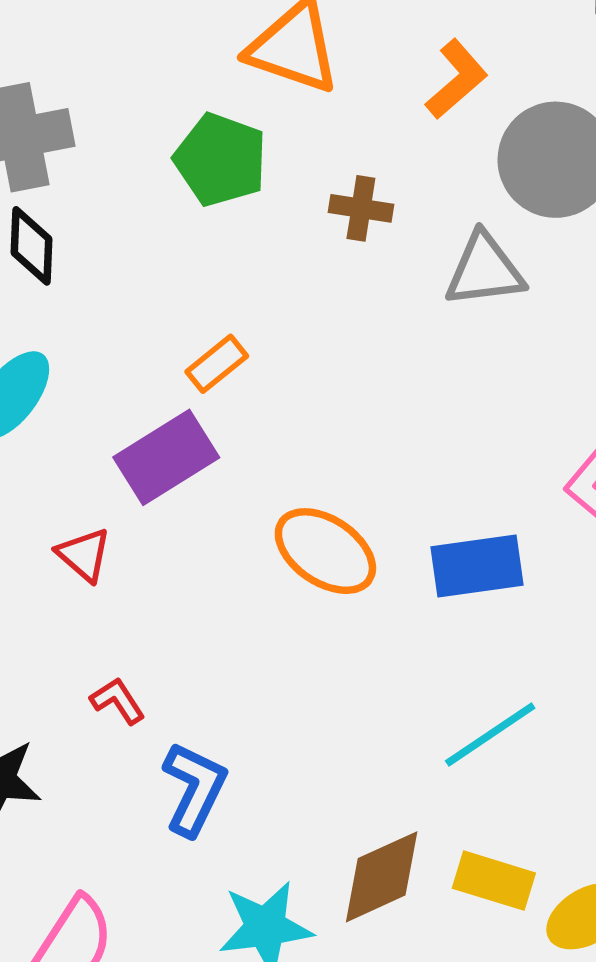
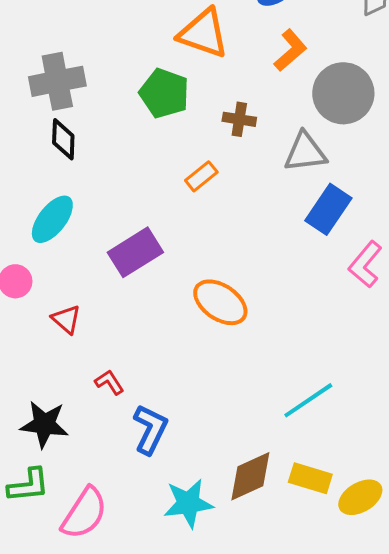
orange rectangle: (217, 364) -> (201, 176), moved
red triangle: (84, 555) -> (66, 319), moved
blue rectangle: (477, 566) -> (328, 209), moved, turned -48

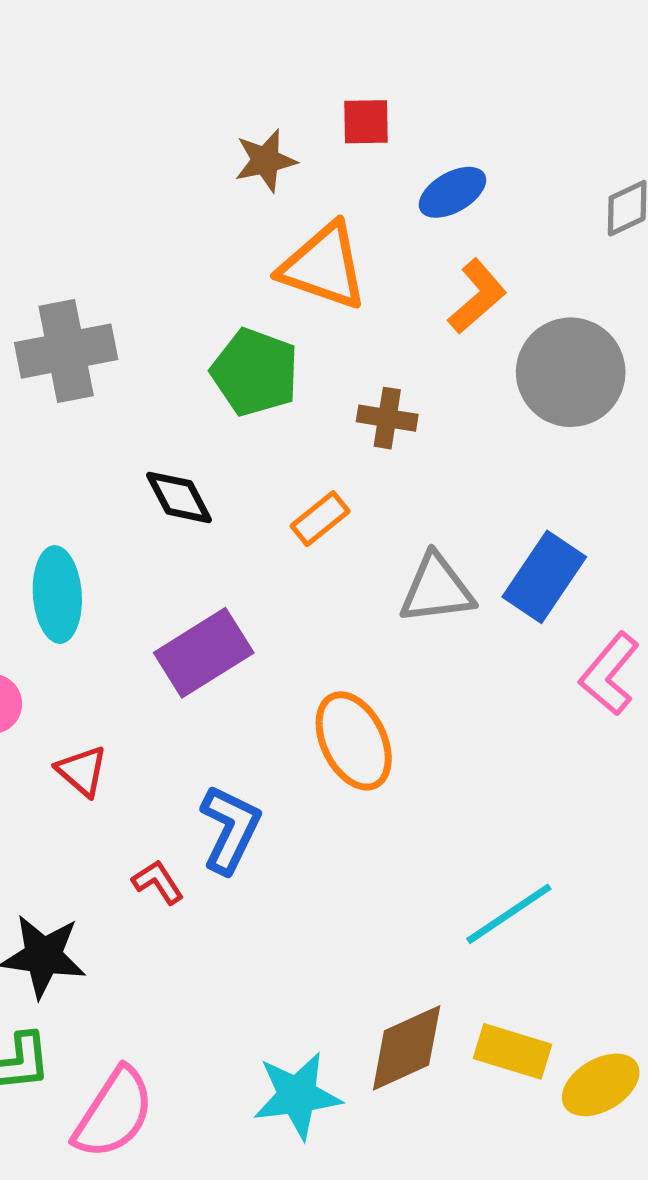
black diamond: (63, 139) -> (179, 497), moved, turned -30
gray triangle: (305, 152) -> (437, 589), moved
cyan ellipse: (52, 219) -> (57, 594), turned -42
orange ellipse: (220, 302) -> (354, 741), turned 30
blue L-shape: (150, 429) -> (230, 829), moved

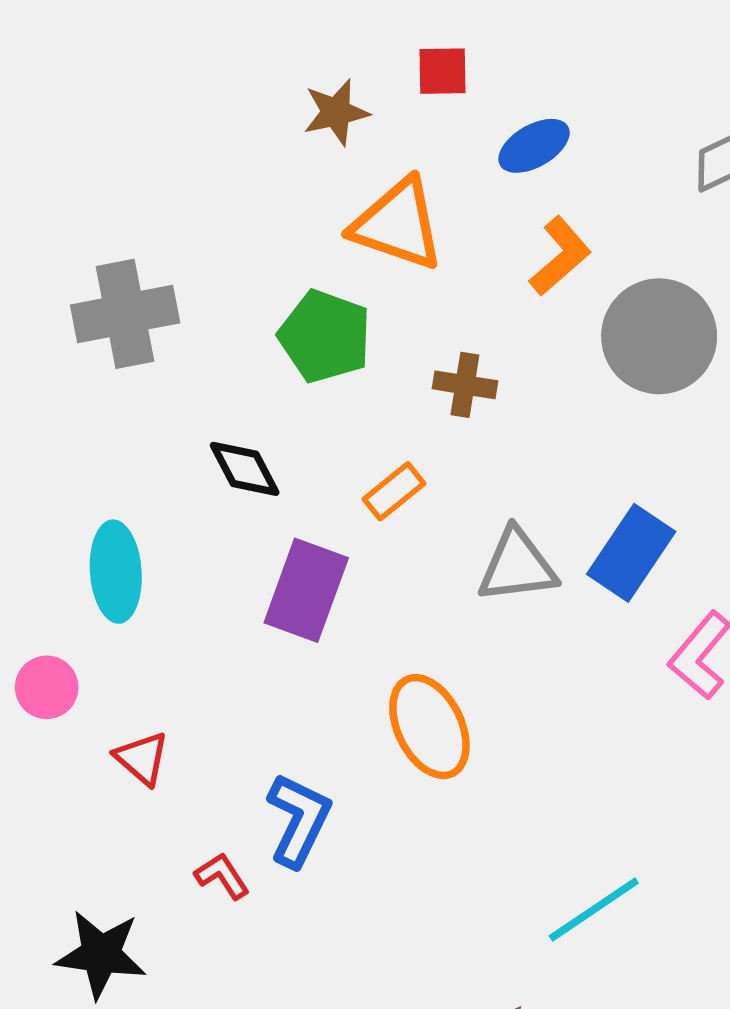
purple rectangle: (204, 653) -> (306, 590), moved, turned -38

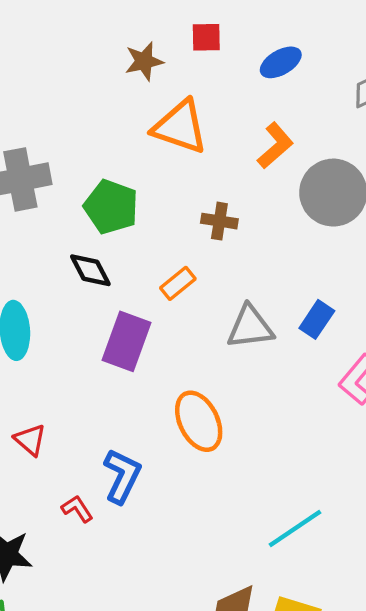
blue ellipse: (534, 146) -> (281, 62), moved
green pentagon: (325, 336) -> (111, 207), moved
blue rectangle: (631, 553) -> (317, 319), size x0.7

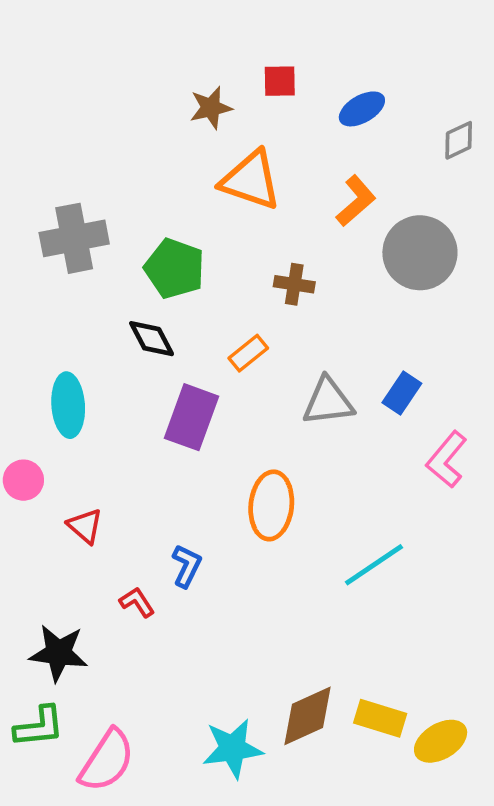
orange ellipse: (199, 421) -> (271, 505), turned 32
blue L-shape: (122, 476) -> (187, 566), size x0.7
cyan line: (295, 528) -> (374, 565), moved

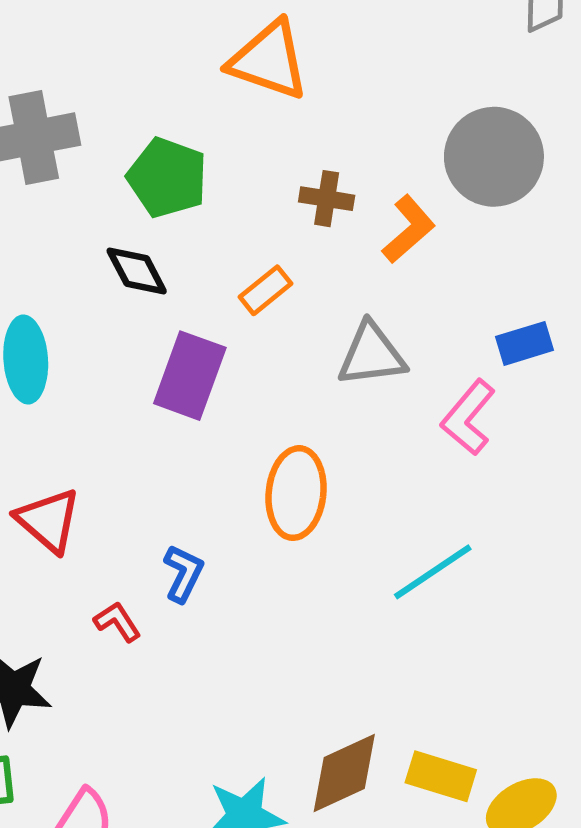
orange L-shape: (356, 201) -> (409, 229), moved
blue rectangle: (402, 393) -> (524, 343), moved, turned 39
pink L-shape: (447, 460) -> (468, 417), moved
red triangle: (85, 526) -> (48, 520), size x1.4

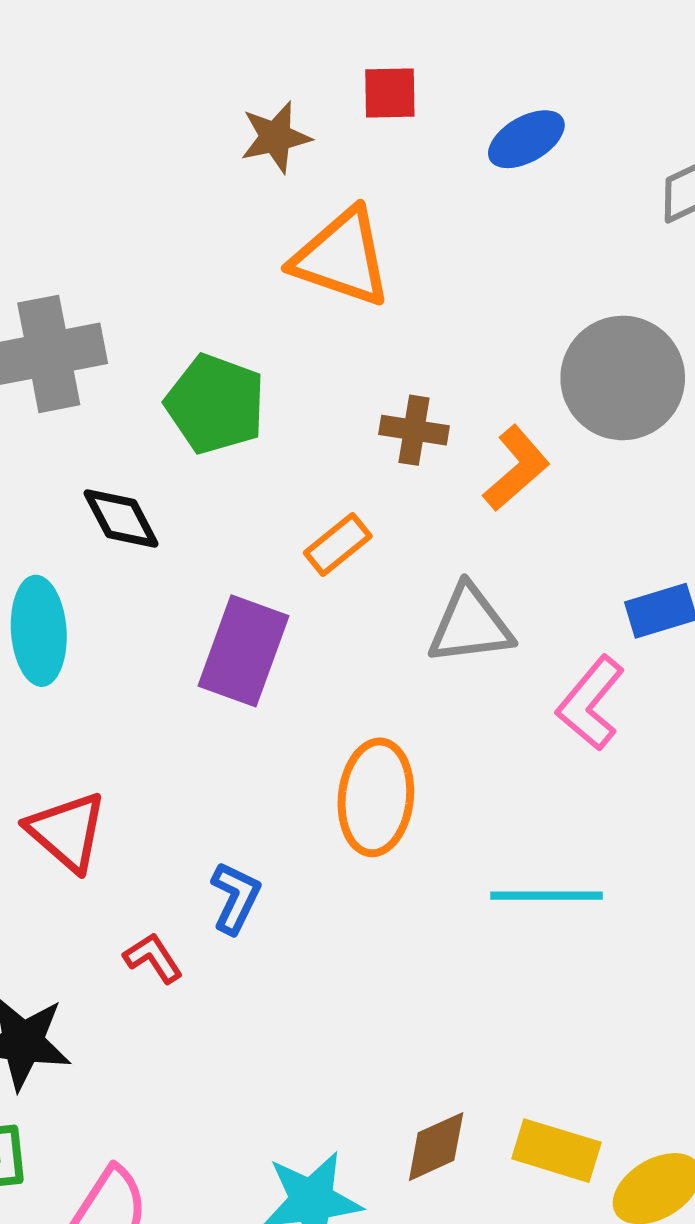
black diamond: (137, 271) -> (121, 518), moved
cyan line: (433, 572) -> (546, 896), turned 34
brown diamond: (344, 773) -> (436, 1147), size x0.7

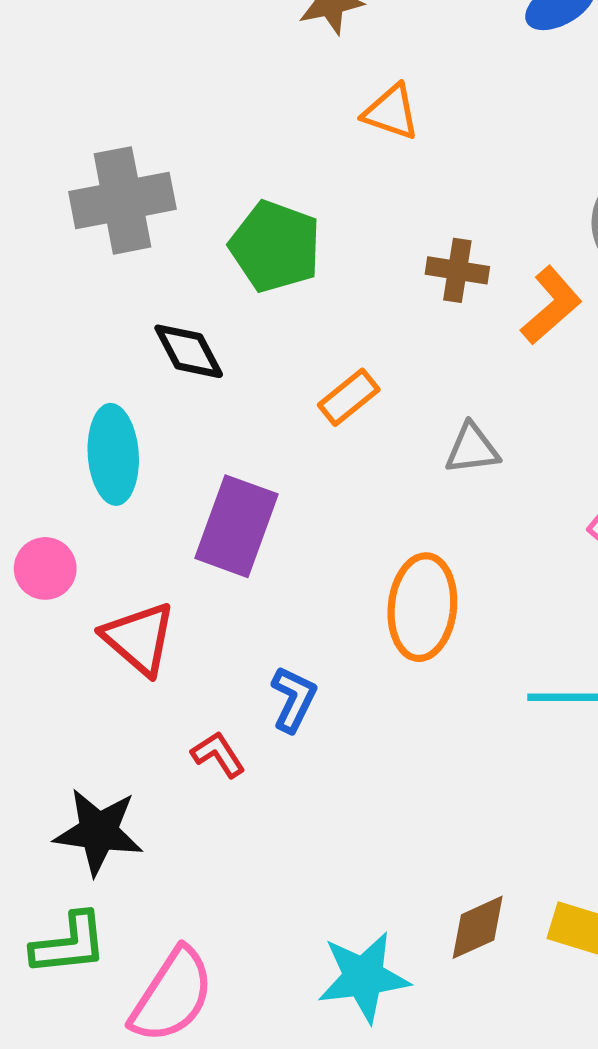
orange triangle: (342, 258) -> (391, 112), size x0.6
orange rectangle: (338, 545) -> (349, 397), moved
gray triangle: (470, 625) -> (472, 449), moved, size x0.7
purple rectangle: (243, 651) -> (237, 526), moved

